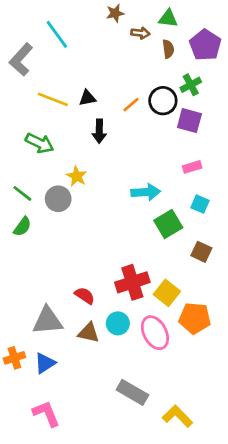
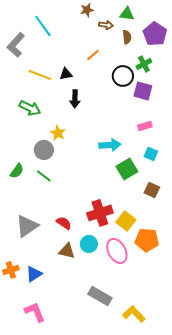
orange line: (131, 105) -> (93, 55), moved
green line: (22, 193) -> (44, 176), moved
gray triangle: (48, 321) -> (27, 226), moved, turned -30

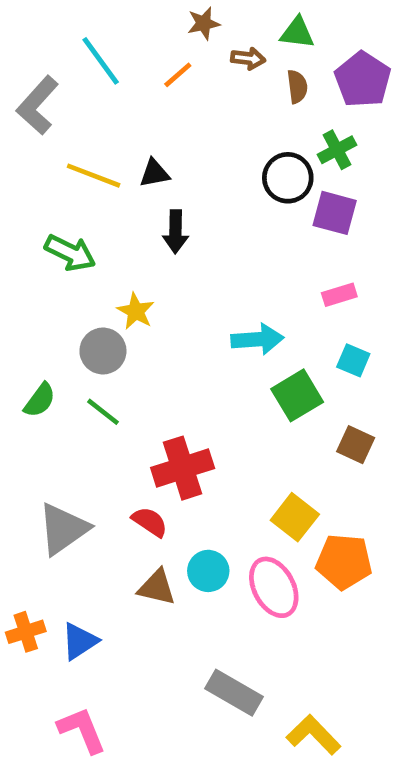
orange line: (93, 55) -> (178, 75), moved
red cross: (100, 213) -> (183, 468), moved

